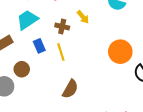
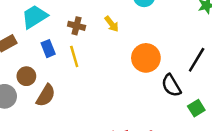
yellow arrow: (83, 17) -> (112, 24), moved
brown semicircle: (70, 89) -> (46, 95), moved

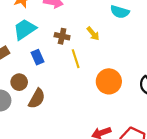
yellow line: (74, 56) -> (76, 59), moved
orange circle: (146, 58) -> (109, 81), moved

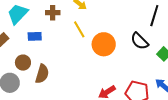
blue rectangle: (38, 57) -> (35, 36), turned -56
yellow line: (76, 59) -> (79, 29), moved

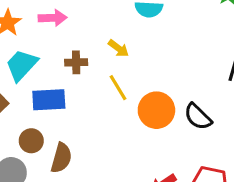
blue rectangle: (35, 36) -> (49, 100), size x1.5
black semicircle: (140, 41) -> (198, 117), moved

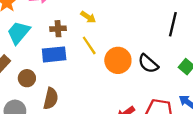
blue rectangle: (49, 100) -> (54, 54), moved
brown circle: (31, 141) -> (27, 78), moved

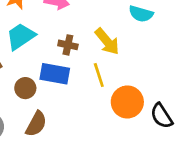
yellow arrow: (88, 17) -> (107, 41), size x1.5
brown circle: (27, 78) -> (25, 88), moved

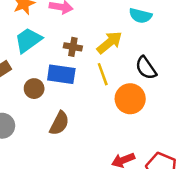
yellow arrow: (107, 41) -> (109, 43), turned -88
black semicircle: (162, 116) -> (146, 68), moved
brown semicircle: (36, 124) -> (59, 123), moved

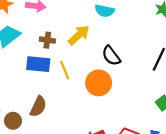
yellow line: (103, 74) -> (65, 70), moved
brown circle: (34, 89) -> (13, 121), moved

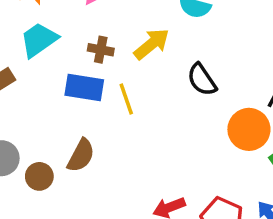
orange circle: (99, 83) -> (249, 129), moved

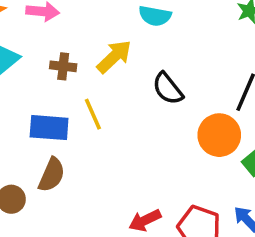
blue rectangle: (84, 88) -> (49, 128), moved

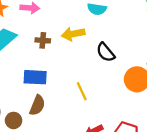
yellow arrow: (114, 57) -> (73, 34), turned -145
yellow line: (93, 114) -> (82, 91), moved

